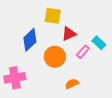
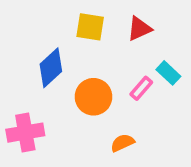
red triangle: (69, 34) -> (139, 29), moved

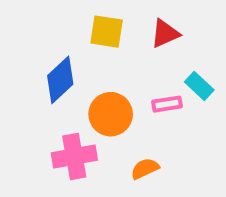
pink rectangle: (141, 88) -> (167, 104), turned 40
pink cross: (25, 133) -> (74, 156), moved

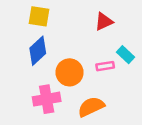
yellow square: (107, 32) -> (39, 16), moved
orange semicircle: (145, 169) -> (91, 107), size x1.5

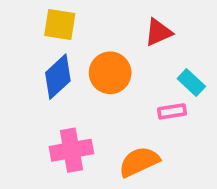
pink rectangle: (105, 66) -> (172, 111), moved
orange circle: (69, 72) -> (110, 73), moved

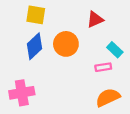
pink cross: (71, 150) -> (22, 93), moved
orange semicircle: (139, 162) -> (108, 97), moved

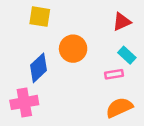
red triangle: (95, 20) -> (122, 22), moved
blue diamond: (35, 46) -> (38, 68), moved

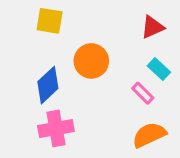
pink rectangle: (114, 74) -> (143, 93), turned 54
pink cross: (24, 102) -> (56, 128), moved

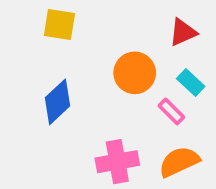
orange circle: (91, 61) -> (135, 73), moved
pink cross: (56, 128) -> (117, 162), moved

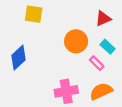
blue diamond: (57, 102) -> (18, 58), moved

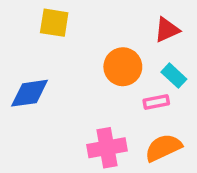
blue diamond: (18, 58) -> (30, 93), turned 35
pink rectangle: (97, 63) -> (156, 102), turned -56

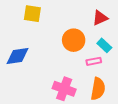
pink cross: (107, 148) -> (64, 89), turned 30
orange semicircle: (163, 148) -> (98, 89), turned 125

